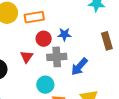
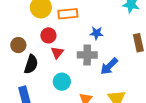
red circle: (44, 39) -> (48, 35), moved
cyan circle: (45, 85) -> (62, 82), moved

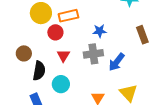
red circle: (48, 35) -> (55, 32), moved
cyan circle: (62, 82) -> (61, 84), moved

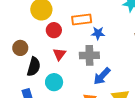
orange rectangle: (68, 16) -> (82, 20), moved
blue arrow: (117, 62) -> (102, 76), moved

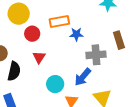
gray cross: (89, 55) -> (96, 55), moved
cyan circle: (54, 82) -> (55, 84), moved

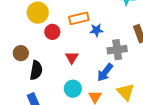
red triangle: (39, 57) -> (72, 58), moved
cyan circle: (55, 84) -> (73, 89), moved

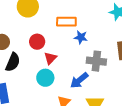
red circle: (52, 32) -> (37, 42), moved
cyan circle: (73, 89) -> (45, 78), moved

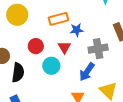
red triangle: (50, 58) -> (64, 47), moved
cyan circle: (45, 78) -> (51, 66), moved

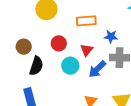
blue star: (77, 30) -> (111, 36), moved
blue arrow: (87, 72) -> (97, 69), moved

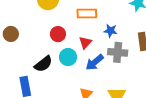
brown circle: (24, 47) -> (11, 34), moved
black semicircle: (36, 66) -> (43, 64), moved, turned 30

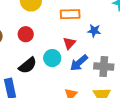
red circle: (58, 34) -> (26, 34), moved
gray cross: (118, 52) -> (104, 66), moved

